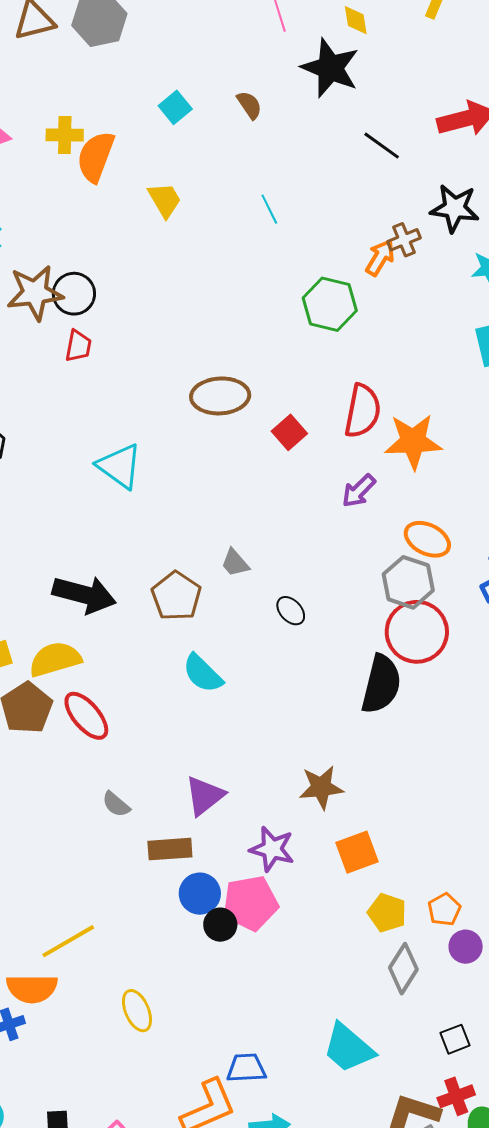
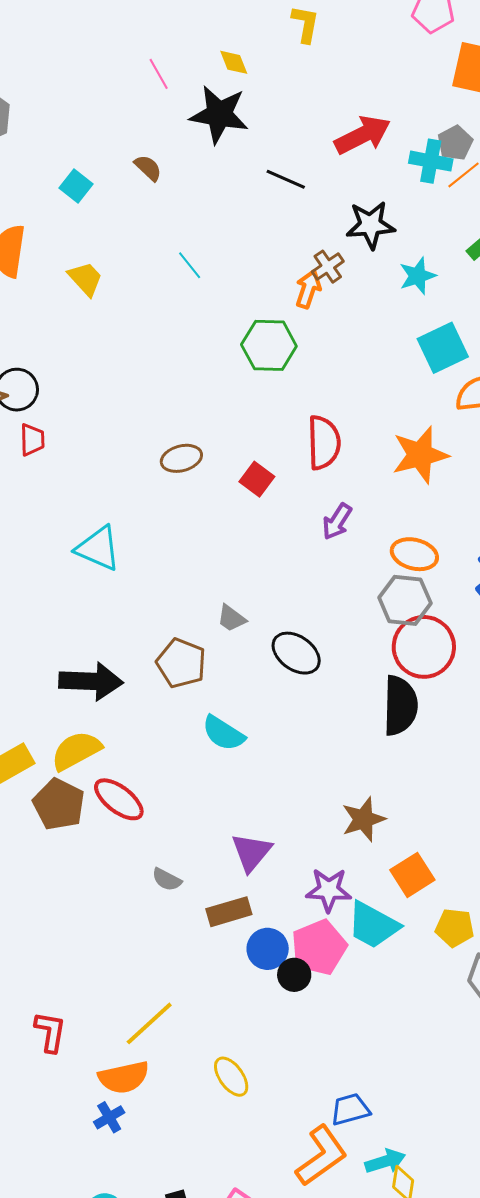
brown ellipse: (220, 396) -> (181, 458), size x0.7
orange star: (413, 441) -> (420, 455), moved
black ellipse: (291, 611) -> (296, 653), size x1.6
cyan trapezoid: (348, 1048) -> (373, 925), moved

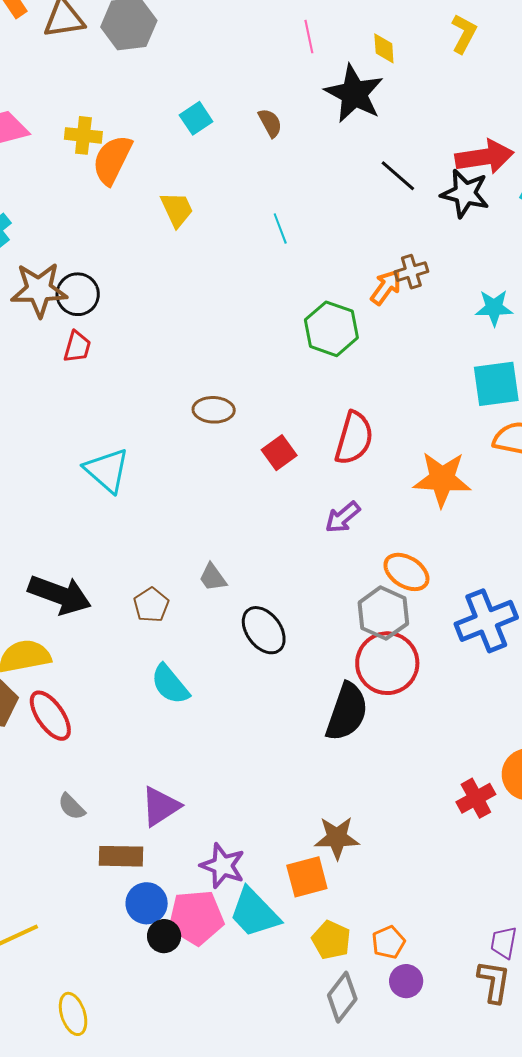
black star: (370, 225) -> (465, 193), moved
brown pentagon: (181, 663) -> (151, 605), size x0.7
brown star: (363, 819) -> (337, 838), moved

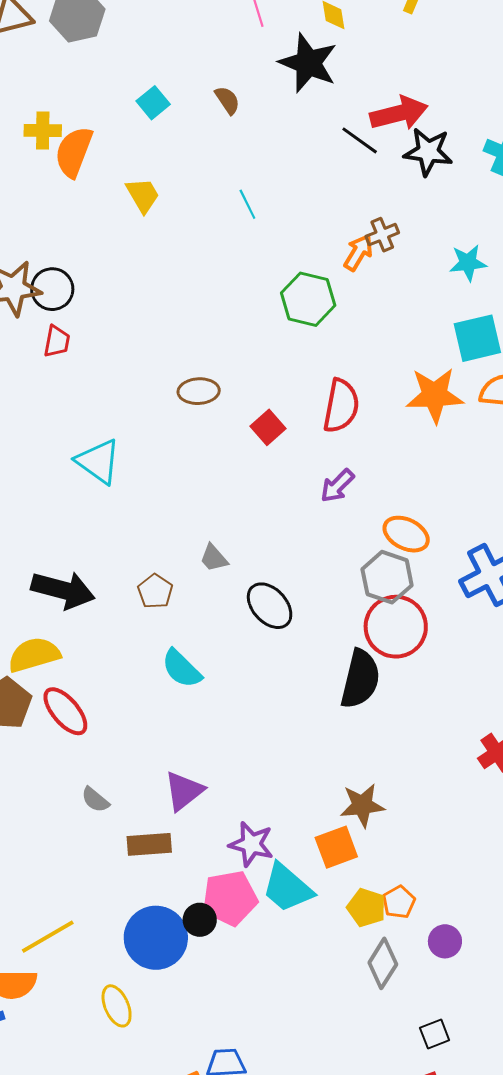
red arrow: (484, 157) -> (399, 113), moved
orange star: (442, 479) -> (435, 395), moved
blue circle: (147, 903) -> (156, 938), moved, size x1.5
orange pentagon: (388, 942) -> (399, 902), moved

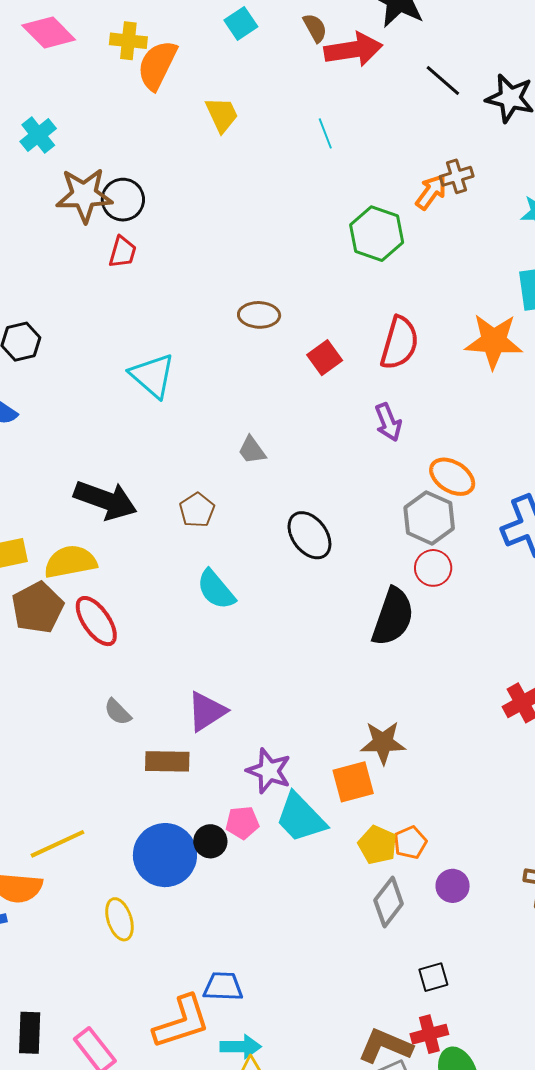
red arrow: (399, 113) -> (353, 50), moved
purple arrow: (337, 486) -> (388, 422), turned -72
gray trapezoid: (214, 558) -> (252, 450), moved
red circle: (396, 627) -> (433, 568), size x0.6
pink pentagon: (230, 898) -> (242, 823), size x0.6

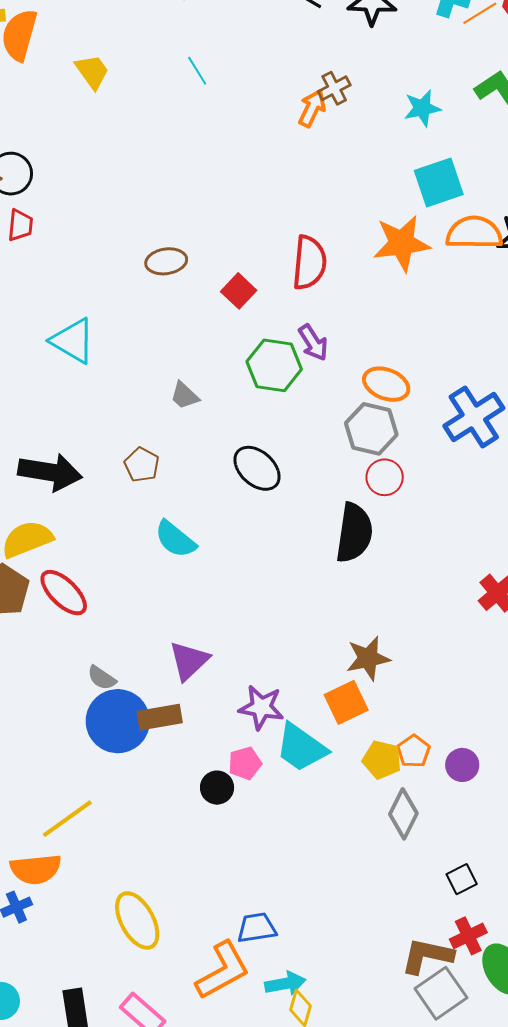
green hexagon: (377, 234) -> (274, 365), moved
blue circle: (165, 855) -> (118, 721), moved
purple circle: (453, 886) -> (462, 765), moved
yellow ellipse: (119, 919) -> (137, 920), moved, size x1.4

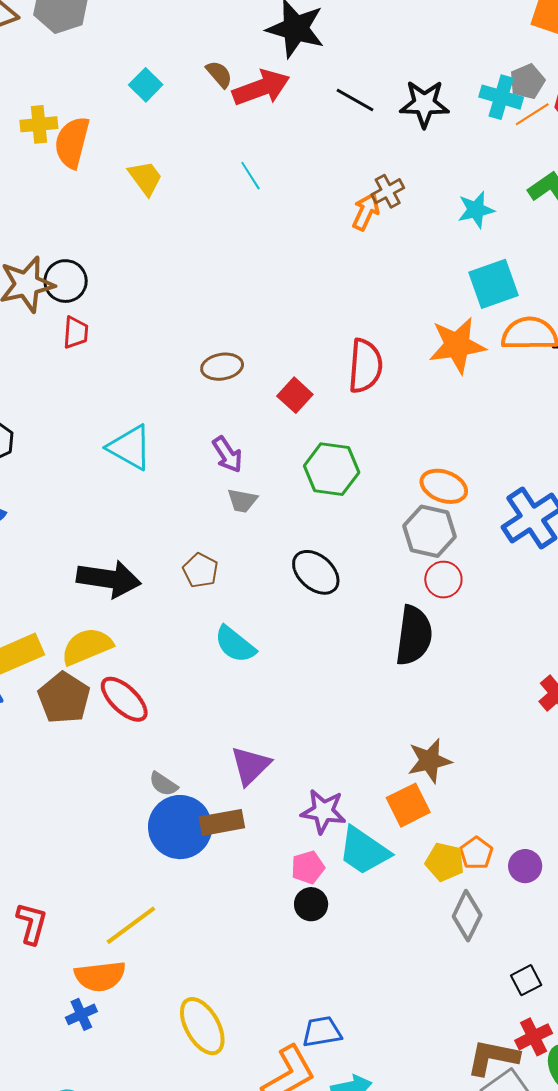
purple arrow: (313, 343) -> (227, 454), moved
gray trapezoid: (185, 396) -> (242, 501), turned -32
black circle: (217, 788) -> (311, 904), moved

